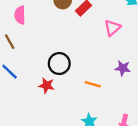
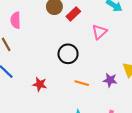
black circle: (59, 64) -> (68, 54), moved
purple star: (123, 68) -> (110, 80), moved

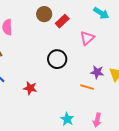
purple star: (110, 80) -> (97, 72), moved
orange line: (82, 83) -> (87, 87), moved

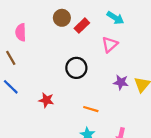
cyan arrow: (101, 13) -> (115, 18), moved
orange line: (87, 87) -> (91, 109), moved

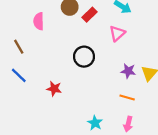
pink semicircle: (21, 32) -> (39, 21), moved
orange line: (91, 109) -> (127, 98), moved

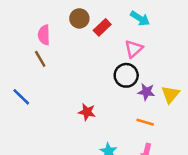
brown line: (19, 47) -> (40, 59), moved
black circle: (84, 57) -> (126, 75), moved
red star: (54, 89) -> (87, 112), moved

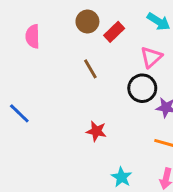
pink semicircle: (44, 35) -> (33, 36), moved
brown line: (40, 59) -> (90, 69), moved

